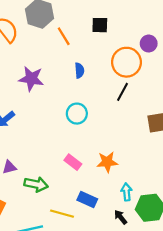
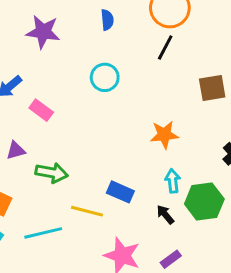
pink rectangle: (73, 162) -> (41, 110), moved
orange star: (107, 162) -> (164, 135), moved

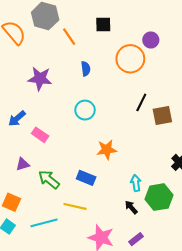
black line: (165, 47) -> (141, 102), moved
orange star: (164, 135) -> (107, 150), moved
green arrow: (52, 173) -> (49, 179), turned -150
blue rectangle: (120, 192) -> (86, 178), moved

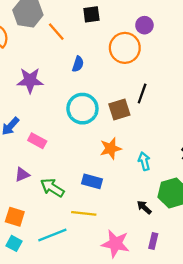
blue semicircle: (86, 69) -> (78, 64), turned 32
cyan circle: (85, 110) -> (82, 109), size x1.4
brown square: (162, 115) -> (119, 110), moved
cyan arrow: (136, 183) -> (144, 161), moved
purple rectangle: (136, 239) -> (153, 241), turned -32

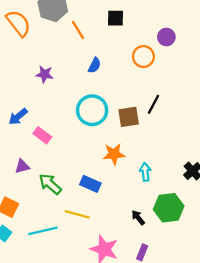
orange circle: (125, 48) -> (143, 57), size x0.7
purple star: (30, 80) -> (44, 74), size x0.7

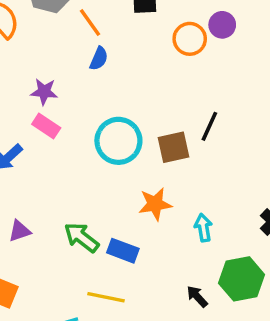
orange circle: (143, 57) -> (190, 39), moved
blue semicircle: (95, 65) -> (99, 59), moved
pink rectangle: (42, 135) -> (46, 126), moved
green arrow: (50, 184) -> (81, 237), moved

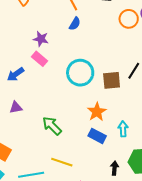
orange star: (155, 204) -> (97, 112), turned -30
purple triangle: (20, 231) -> (16, 107), moved
blue rectangle: (123, 251) -> (97, 136), moved
black arrow: (197, 296) -> (114, 168), turned 40

